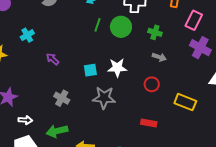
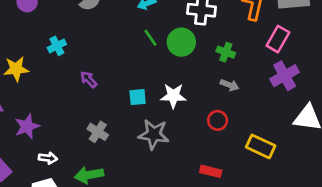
green line: (98, 25) -> (150, 38), turned -56
purple cross: (200, 48) -> (285, 76), turned 30

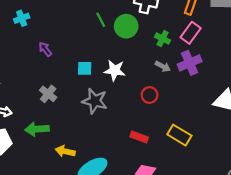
pink rectangle: (278, 39) -> (191, 33), moved
purple cross: (285, 76) -> (190, 63), moved
yellow rectangle: (261, 146) -> (179, 135), moved

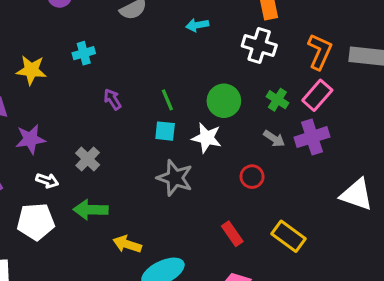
green line: (101, 20) -> (167, 100), moved
green circle: (126, 26) -> (224, 101), moved
gray cross: (48, 94) -> (88, 159), moved
red rectangle: (139, 137) -> (232, 234), turned 30

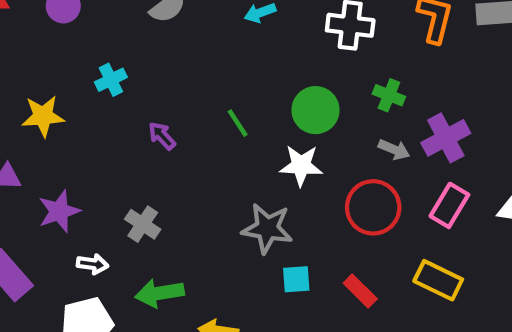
pink rectangle: (317, 95) -> (449, 205), moved
cyan square: (165, 131) -> (296, 279), moved
red circle: (252, 177) -> (373, 207), size x1.6

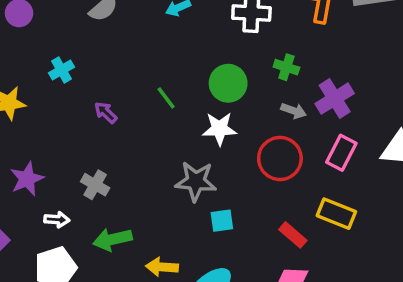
red rectangle: (360, 291) -> (293, 235), moved

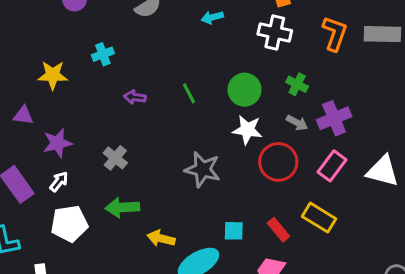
purple arrow: (106, 112) -> (135, 97), turned -45
white star: (219, 129) -> (247, 130), moved
white arrow: (57, 220) -> (59, 182), moved, turned -65
cyan square: (222, 221) -> (234, 231), moved

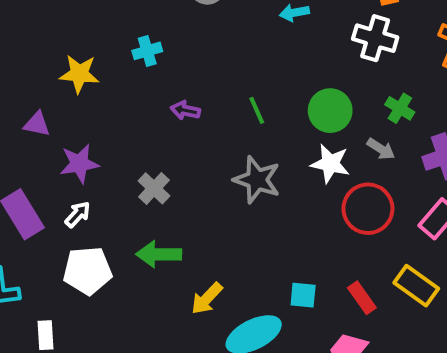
gray arrow: (297, 123) -> (381, 149), moved
gray star: (203, 169) -> (257, 180), moved
yellow arrow: (161, 238) -> (207, 298), turned -64

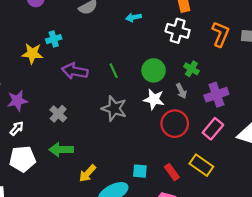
yellow star: (79, 74) -> (32, 53), moved
purple arrow: (185, 110) -> (75, 71), size x1.6
gray arrow: (381, 149) -> (181, 91), turned 32

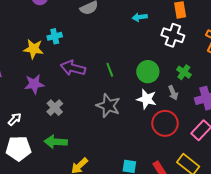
cyan arrow: (134, 17) -> (140, 17), moved
purple star: (17, 101) -> (34, 84), moved

